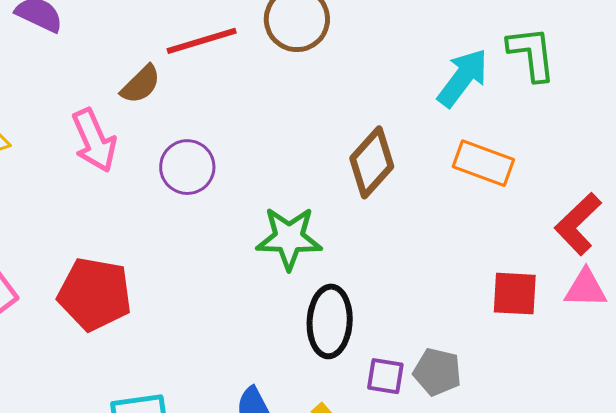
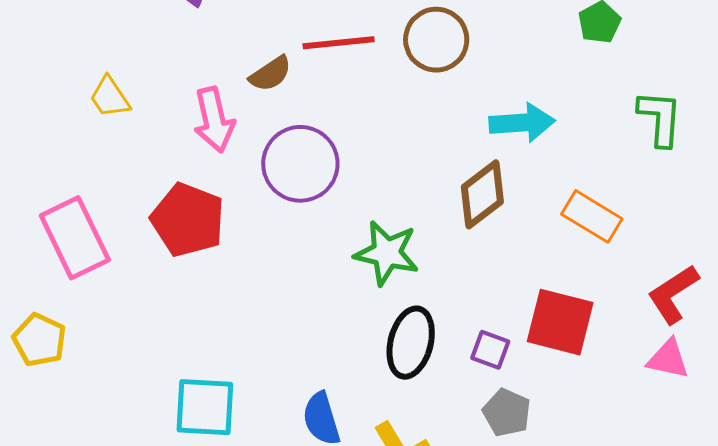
cyan arrow: (463, 78) -> (522, 123), moved, turned 38
purple circle: (187, 167) -> (300, 164), size x1.4
red pentagon: (95, 294) -> (188, 220), moved
red square: (515, 294) -> (560, 322), moved, size x1.4
purple square: (385, 376) -> (490, 350), moved

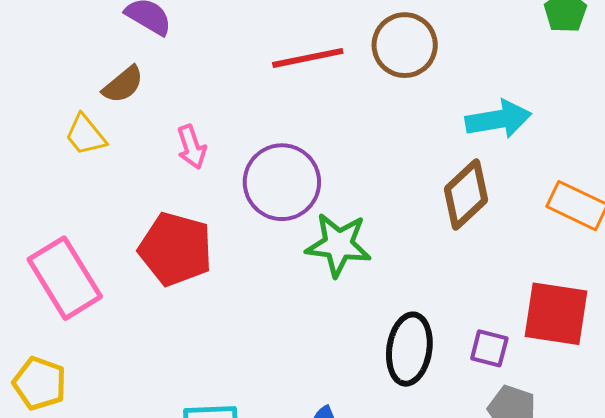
brown semicircle: (270, 74) -> (123, 85), moved
pink arrow: (214, 120) -> (192, 147), size x0.7
green star: (387, 253) -> (338, 245), moved

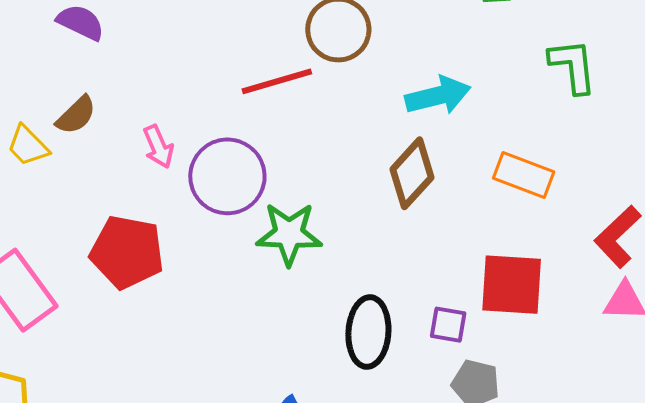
red line: (308, 58) -> (277, 81), moved
brown semicircle: (123, 85) -> (76, 115), moved
pink arrow: (192, 147) -> (158, 147), moved

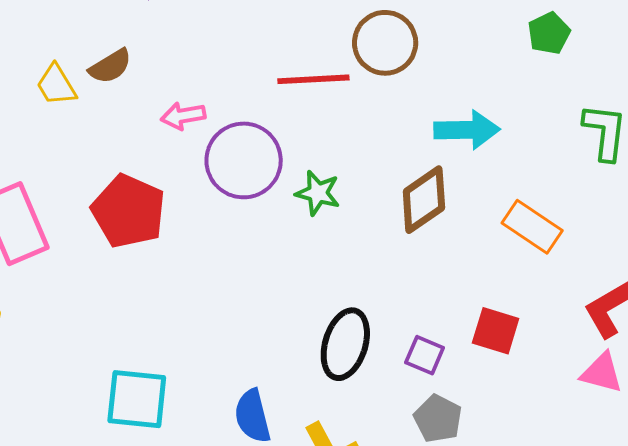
pink arrow: (158, 147) -> (183, 116), turned 90
green star: (289, 234) -> (318, 193), moved, size x0.7
red square: (512, 285) -> (496, 331), size x0.7

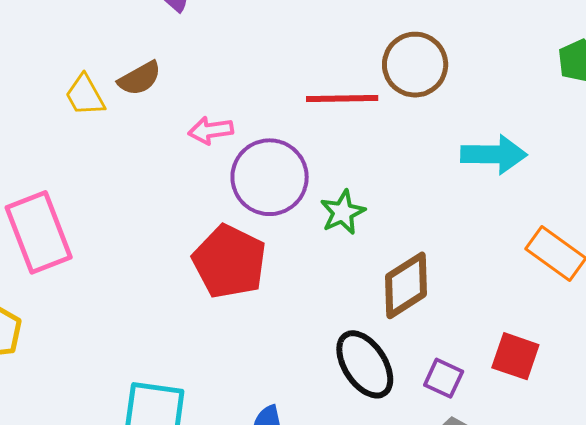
green star: (318, 193) -> (343, 212), turned 30
brown diamond: (424, 200) -> (406, 285), moved
red pentagon: (129, 211) -> (229, 262), moved
black ellipse: (345, 344) -> (365, 364), turned -52

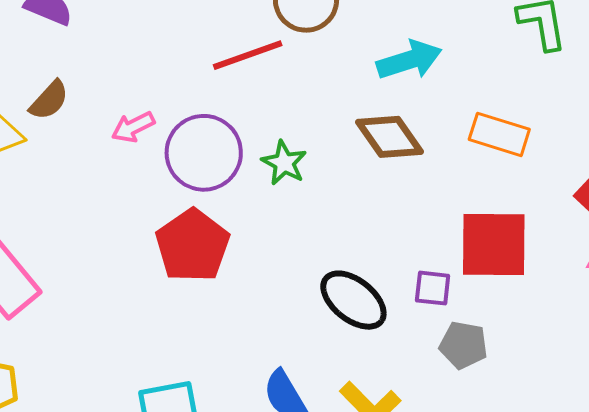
red pentagon: (229, 262) -> (192, 246), turned 30
brown diamond: (406, 285) -> (389, 137), moved, turned -74
red square: (515, 356) -> (494, 244), size x1.6

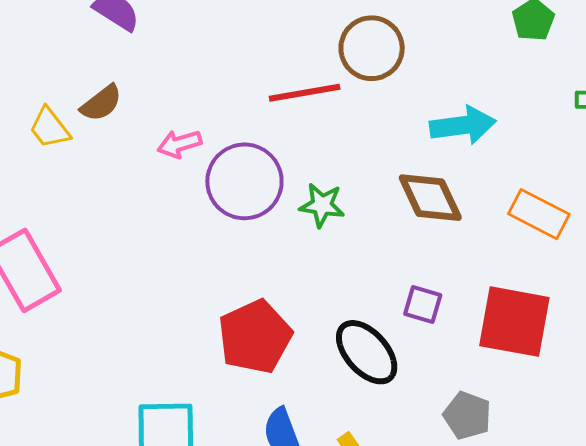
green star: (284, 163) -> (322, 205), turned -30
red pentagon: (192, 246) -> (255, 337), moved
purple square: (433, 288) -> (423, 304), moved

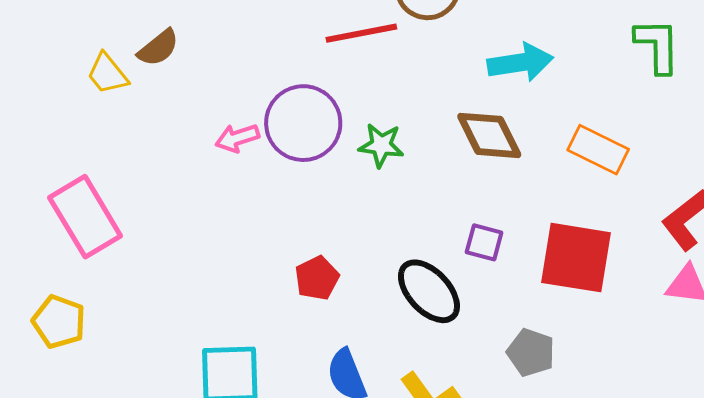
pink arrow: (179, 144) -> (237, 138), moved
red pentagon: (255, 337) -> (317, 278), size x0.6

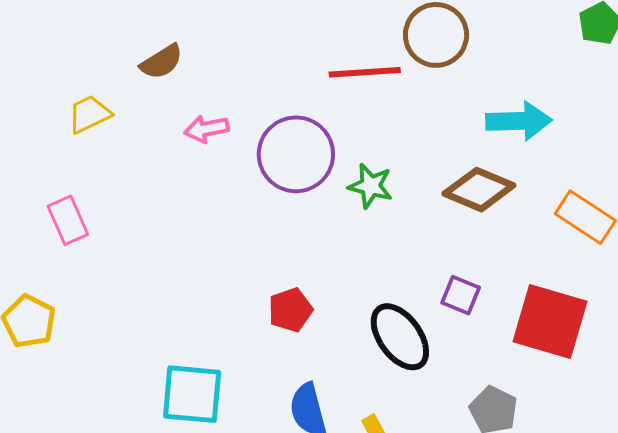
yellow trapezoid: (107, 74) -> (89, 114), moved, turned 96
brown diamond: (489, 135) -> (479, 190), turned -48
pink arrow: (237, 138) -> (206, 129), moved
pink rectangle: (85, 217) -> (68, 220), size x0.6

